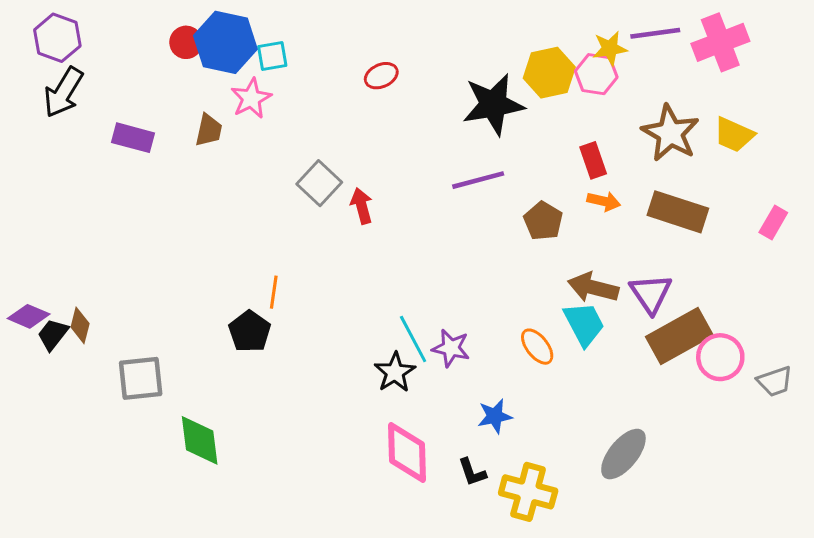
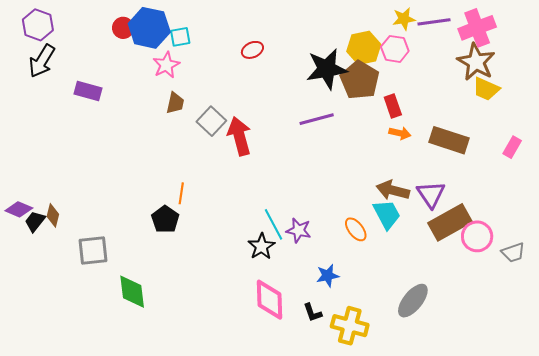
yellow star: (610, 48) -> (404, 19), moved
brown trapezoid: (209, 130) -> (175, 103), moved
brown star: (670, 133) -> (476, 62), moved
red arrow: (362, 206) -> (239, 136), size x1.6
brown pentagon: (543, 221) -> (360, 80), moved, size x1.5

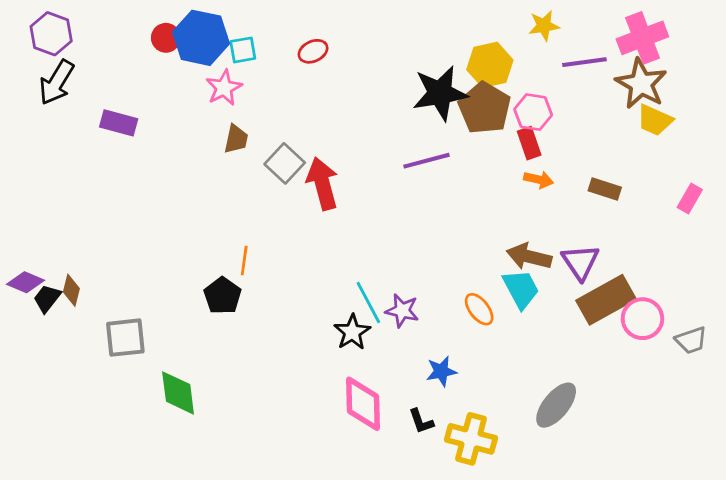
purple line: (434, 22) -> (584, 62), moved
pink hexagon: (395, 49) -> (533, 112), moved
red ellipse: (252, 50) -> (313, 51), moved
brown rectangle: (449, 140) -> (605, 189), size x0.6

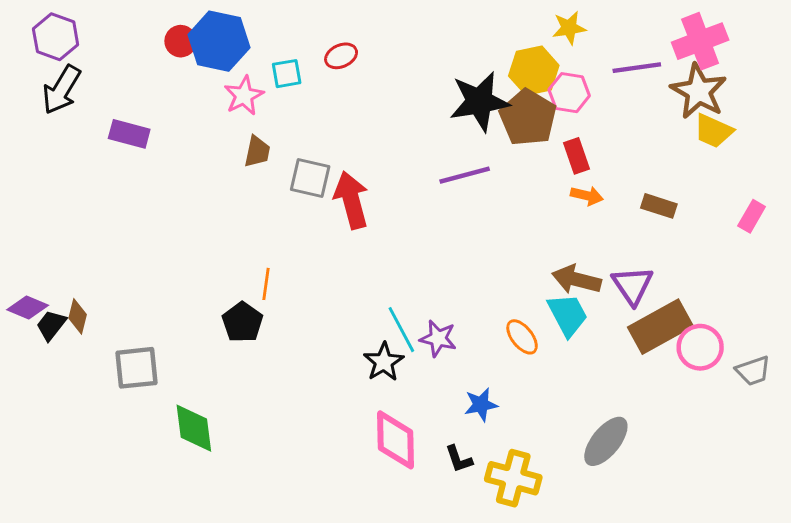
yellow star: (544, 26) -> (569, 28), moved
cyan square: (243, 50) -> (287, 74), moved
pink hexagon: (533, 112) -> (569, 93), moved
gray square: (285, 163) -> (310, 178), turned -30

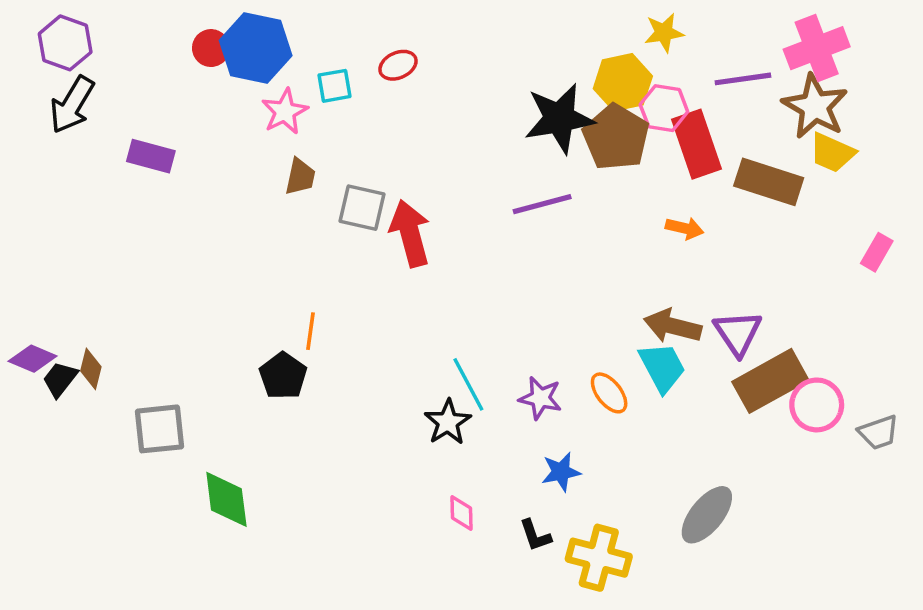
red rectangle: (576, 156) -> (697, 144), moved, size x1.6
brown rectangle: (659, 206) -> (769, 182), moved, size x1.6
purple star: (438, 338) -> (540, 398), moved
pink diamond: (396, 440) -> (462, 513), size x0.5

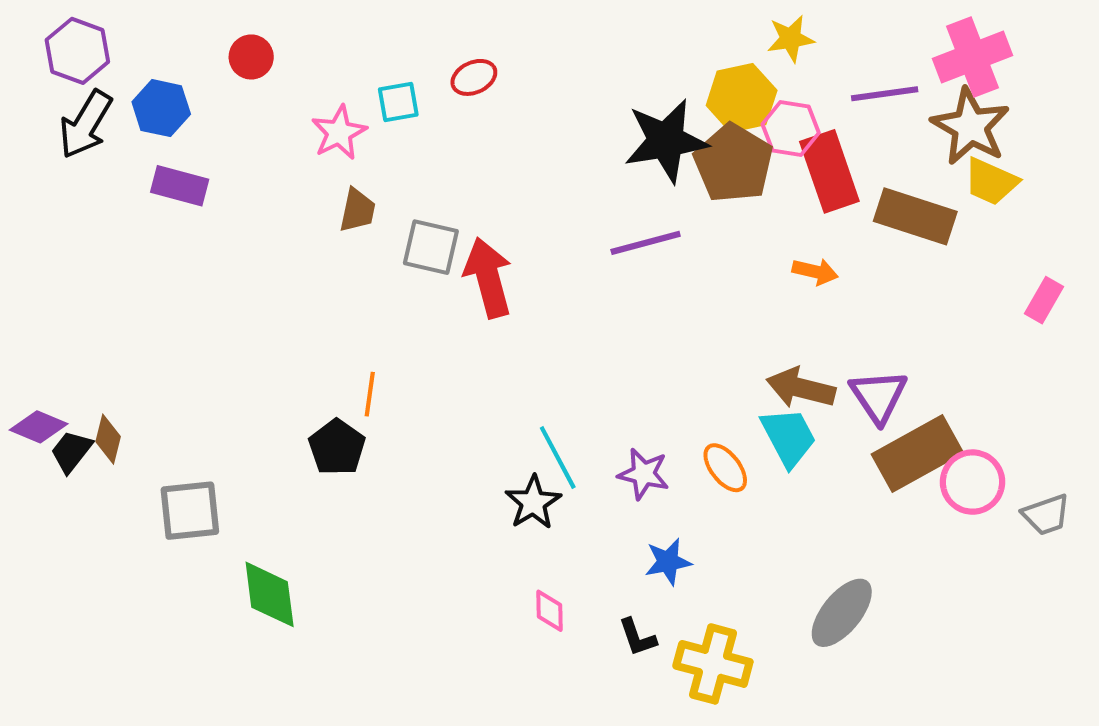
blue hexagon: (256, 48) -> (161, 108), moved, size x0.7

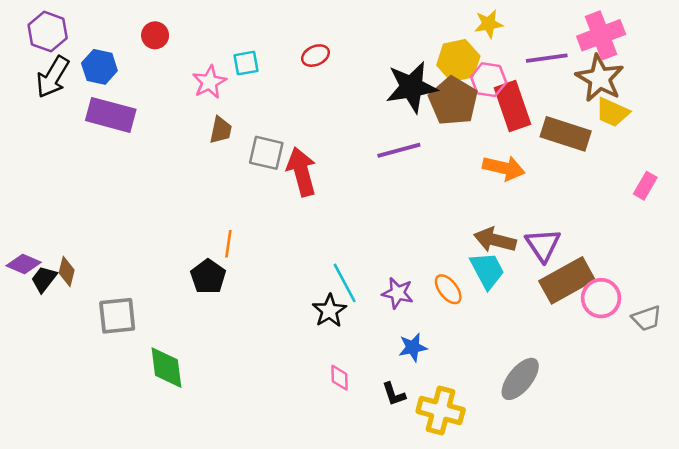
red ellipse: (474, 77) -> (315, 56), moved
purple rectangle: (180, 186) -> (111, 115), size x1.4
orange arrow: (815, 272) -> (504, 168), size x1.5

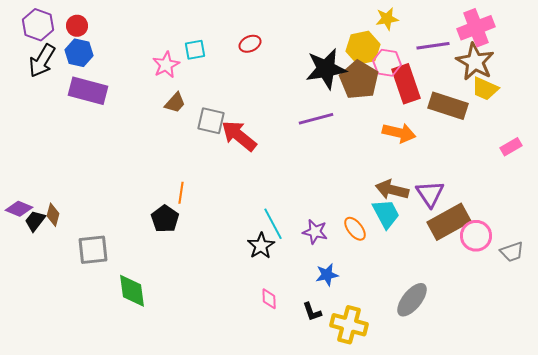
red circle: (155, 35) -> (77, 26), moved
brown trapezoid: (221, 130) -> (175, 103), turned 30
red arrow: (302, 172) -> (239, 136), turned -36
pink rectangle: (645, 186) -> (511, 147), turned 30

